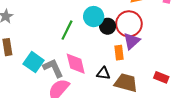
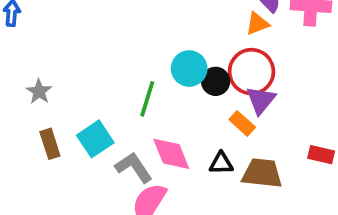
orange rectangle: (119, 53) -> (242, 123), turned -32
cyan square: (34, 62) -> (95, 139), moved, turned 30

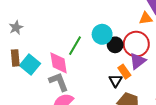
cyan square: (95, 139) -> (30, 64), moved, turned -30
pink diamond: (171, 154) -> (59, 63), moved
black triangle: (221, 163) -> (116, 81), moved, turned 48

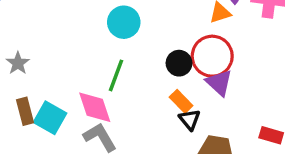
cyan circle: (102, 34) -> (124, 22), moved
purple triangle: (138, 61) -> (219, 83), turned -30
orange rectangle: (124, 72) -> (181, 101), moved

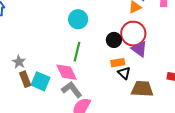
gray star: (18, 63) -> (19, 62), moved
orange rectangle: (181, 101) -> (118, 63), turned -48

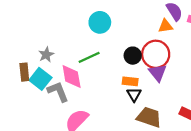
green line: (77, 52) -> (89, 57), turned 36
gray star: (19, 62) -> (46, 55), moved
gray L-shape: (72, 90) -> (58, 92), moved

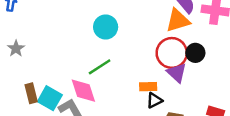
orange triangle: (165, 26) -> (178, 21), size x1.5
gray star: (46, 55) -> (16, 48), moved
black circle: (133, 56) -> (195, 53), moved
black triangle: (134, 95) -> (154, 100), turned 42

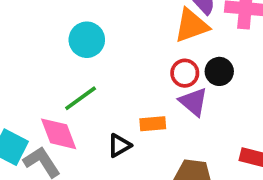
red circle: (172, 53) -> (185, 73), size x0.6
black triangle: (154, 100) -> (119, 145), moved

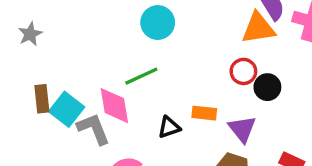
black circle: (219, 71) -> (267, 87), moved
purple triangle: (193, 102) -> (242, 129), moved

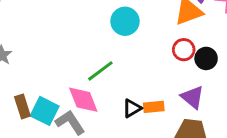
cyan circle: (158, 23) -> (125, 21), moved
orange rectangle: (204, 113) -> (154, 107), moved

